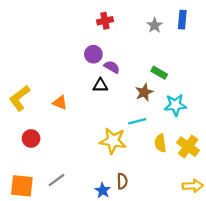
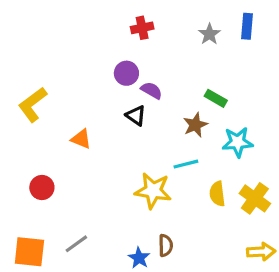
black triangle: (100, 85) -> (136, 115), turned 35
yellow L-shape: (20, 98) -> (33, 105), moved

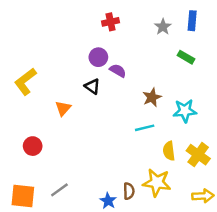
green rectangle: (216, 98) -> (186, 57), moved
black triangle: (136, 115) -> (92, 86), moved
orange triangle: (81, 139) -> (63, 108), turned 49
yellow star: (153, 191) -> (157, 183), moved

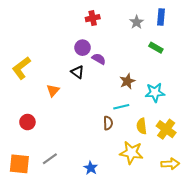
brown semicircle: (129, 191) -> (108, 123), moved

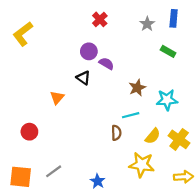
red cross: (93, 18) -> (100, 19), turned -32
yellow L-shape: (21, 68) -> (23, 34), moved
yellow semicircle: (142, 126) -> (153, 136), turned -133

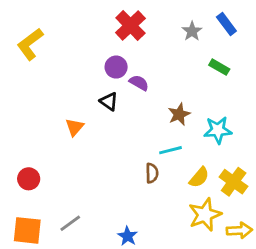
blue rectangle: (174, 18) -> (226, 24), turned -42
red cross: (100, 19) -> (130, 25), size x1.5
red circle: (29, 132) -> (29, 179), moved
yellow star: (142, 165) -> (205, 215), moved, turned -30

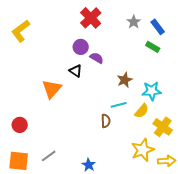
blue rectangle: (226, 24) -> (158, 27), moved
orange triangle: (75, 127) -> (52, 89), size x1.5
yellow semicircle: (199, 177) -> (142, 111), moved

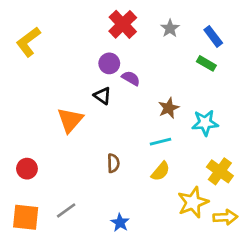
gray star: (134, 22) -> (170, 28), moved
yellow semicircle: (142, 111) -> (161, 171), moved
brown semicircle: (106, 121) -> (113, 163), moved

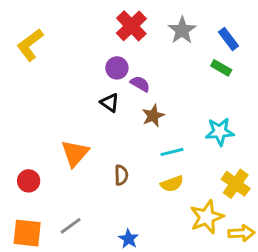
gray star: (170, 28) -> (182, 30), size x1.4
brown star: (169, 108) -> (153, 116), moved
orange triangle: (70, 120) -> (75, 153), moved
yellow semicircle: (161, 171) -> (172, 184), turned 30

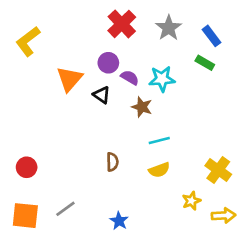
brown star: (153, 116) -> (142, 107), turned -30
cyan star: (220, 132) -> (162, 79), moved
orange triangle: (75, 153) -> (69, 79), moved
yellow star: (207, 217) -> (191, 201), size x0.6

